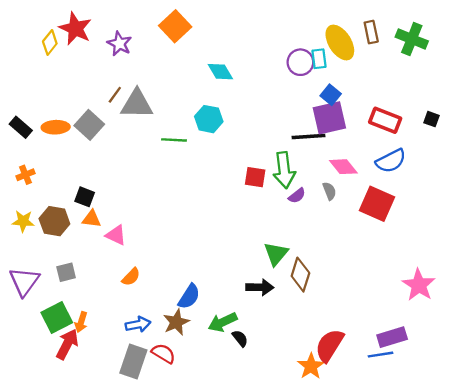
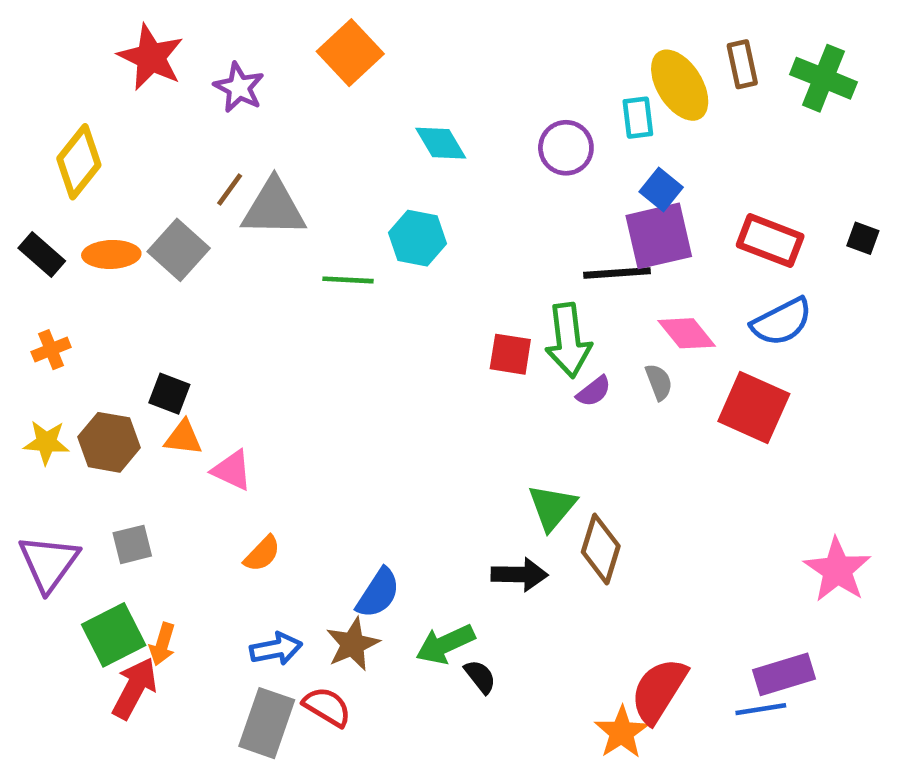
yellow diamond: (50, 43) -> (79, 162), moved, size x1.4
purple circle: (300, 62) -> (566, 148), moved

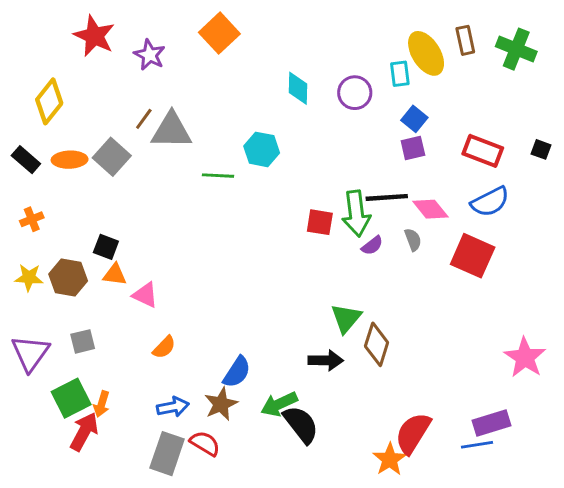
cyan diamond: (441, 143) -> (298, 88), moved, turned 32
purple square: (659, 236) -> (413, 148), size x0.6
black line: (617, 273) -> (387, 197), moved
black semicircle: (480, 677) -> (301, 424), size x1.8

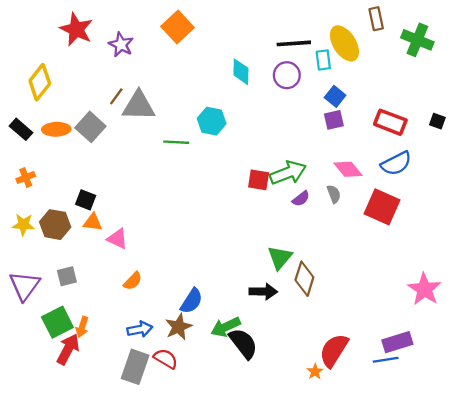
brown rectangle: (465, 40) -> (376, 19), moved
black line: (387, 197) -> (294, 43), moved
green arrow: (356, 213) -> (288, 173), turned -104
orange star: (390, 459) -> (315, 372), size x0.6

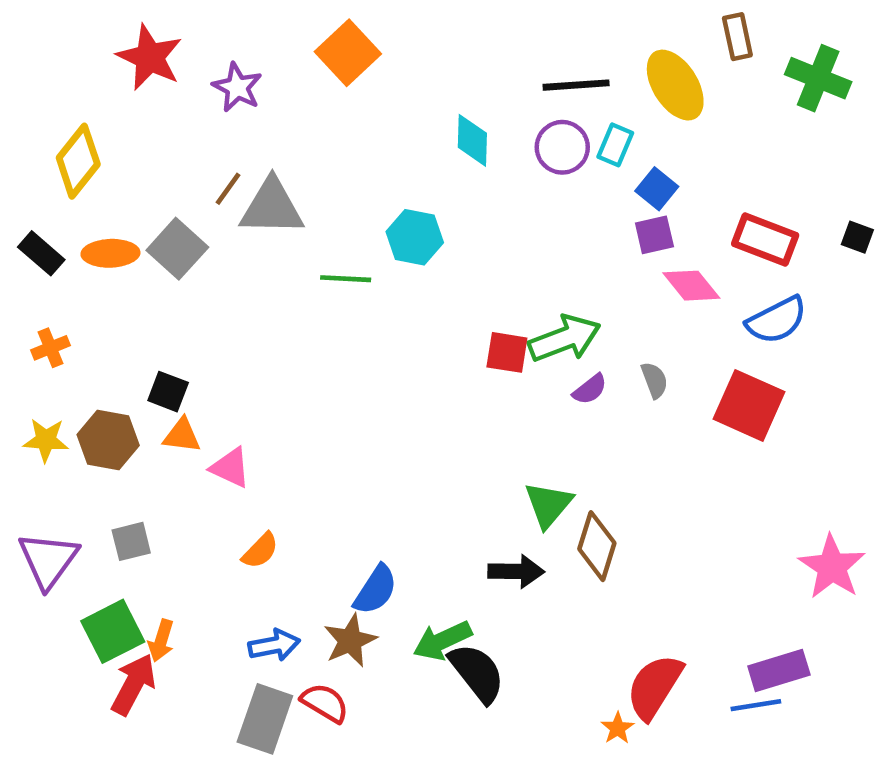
cyan rectangle: (323, 60) -> (615, 145), moved, turned 30
pink diamond: (348, 169) -> (691, 286), moved

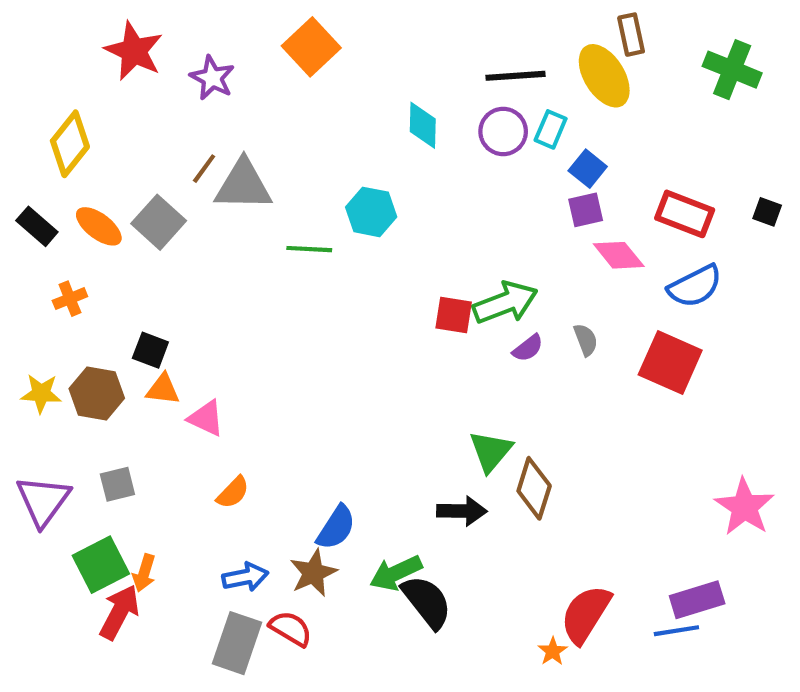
brown rectangle: (737, 37) -> (631, 35), moved
orange ellipse: (110, 253) -> (99, 226), turned 39
orange cross: (51, 348) -> (70, 299), moved

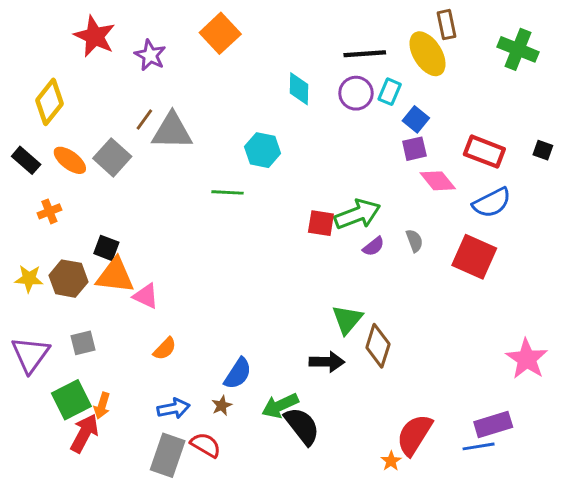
green line: (309, 249) -> (228, 192), moved
orange triangle: (163, 389) -> (115, 276), size x1.6
brown star: (313, 573) -> (222, 406), size x0.6

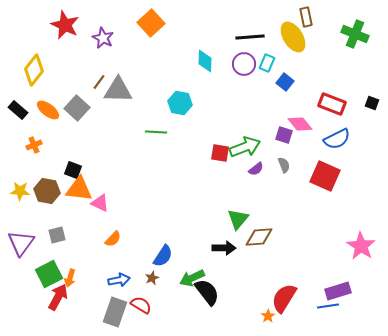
purple square: (414, 149) -> (284, 135), moved, turned 30
brown diamond: (378, 346) -> (259, 237), turned 68

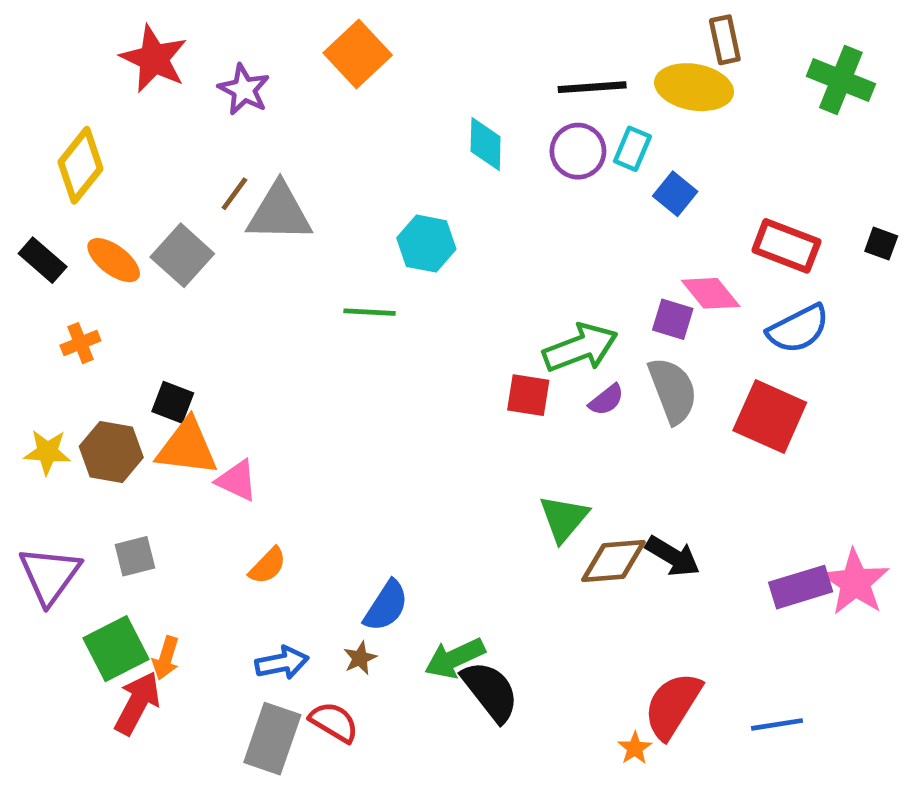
yellow ellipse: (293, 37) -> (694, 87), turned -48
red square: (220, 153) -> (528, 395), moved
gray semicircle: (284, 165) -> (673, 390), size x1.8
black arrow: (224, 248) -> (673, 556), moved, turned 30
purple rectangle: (338, 291) -> (801, 587), moved

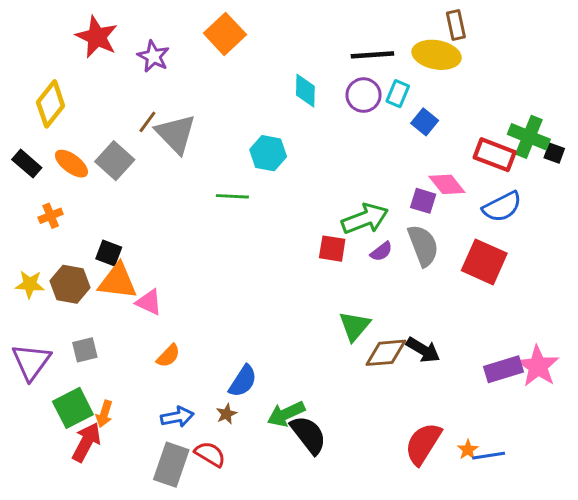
green cross: (841, 80) -> (529, 137), moved
gray triangle: (279, 213) -> (176, 134), turned 45
orange star: (635, 748) -> (468, 450), moved

